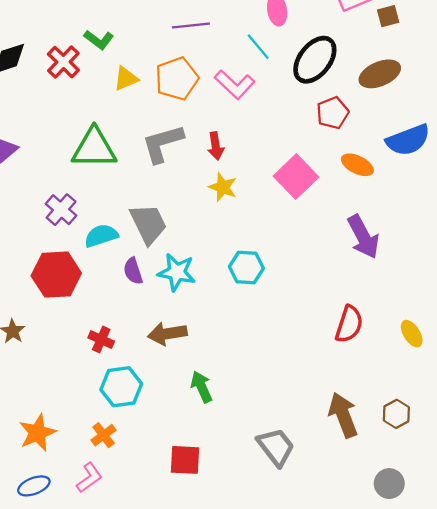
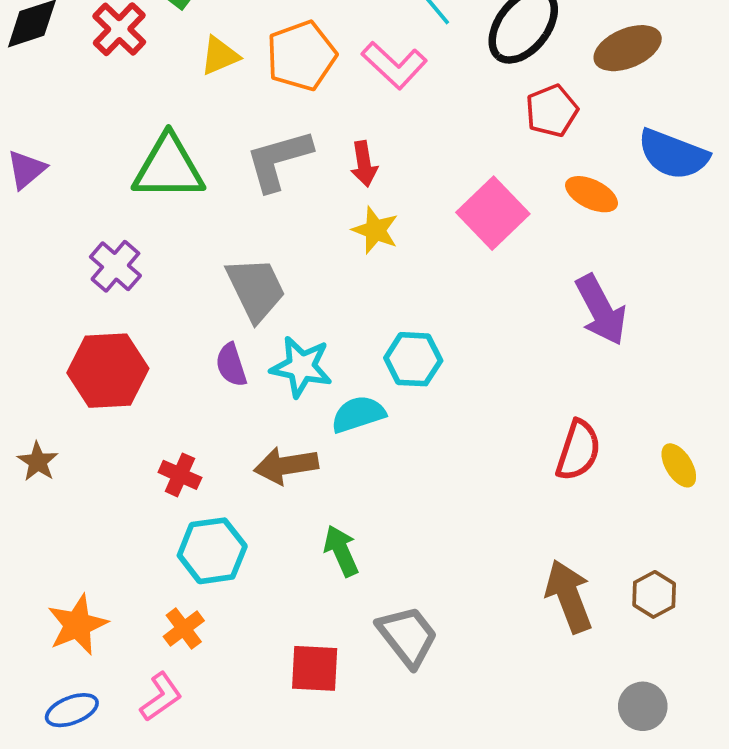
blue semicircle: (408, 140) -> (673, 154), turned 42
cyan semicircle: (101, 236) -> (358, 414), moved
gray trapezoid: (276, 447) -> (408, 636), moved

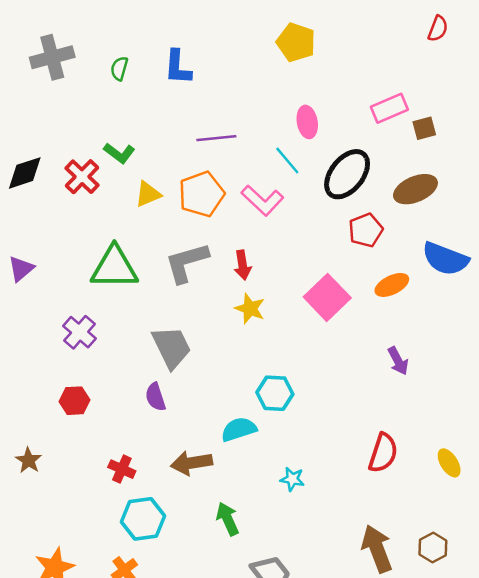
orange ellipse: (592, 194) -> (392, 285), turned -52
purple arrow: (601, 310) -> (398, 361), size x0.6
cyan star: (301, 367) -> (292, 479), moved, size x0.6
red hexagon: (108, 371) -> (75, 401), size x0.6

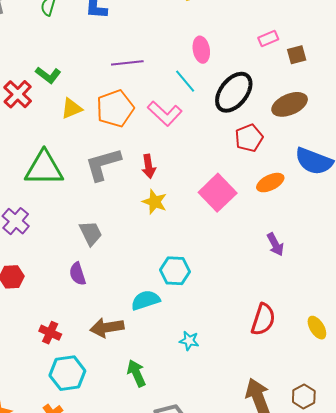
pink rectangle: (389, 108) -> (268, 38), size x0.7
gray trapezoid: (172, 347) -> (91, 233), size x0.7

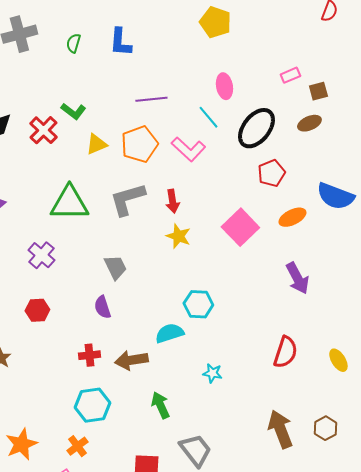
brown ellipse: (290, 104) -> (309, 123), moved, size x0.7
purple arrow: (275, 244) -> (297, 278), size x1.4
red cross: (50, 333) -> (89, 355), moved, turned -30

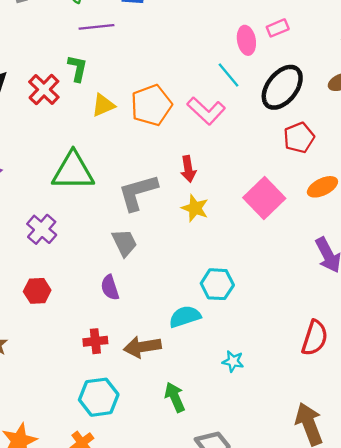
pink rectangle: (290, 75) -> (278, 28), moved
purple line: (151, 99) -> (96, 27), moved
green L-shape: (73, 111) -> (77, 68), turned -115
gray L-shape: (127, 199) -> (138, 192), moved

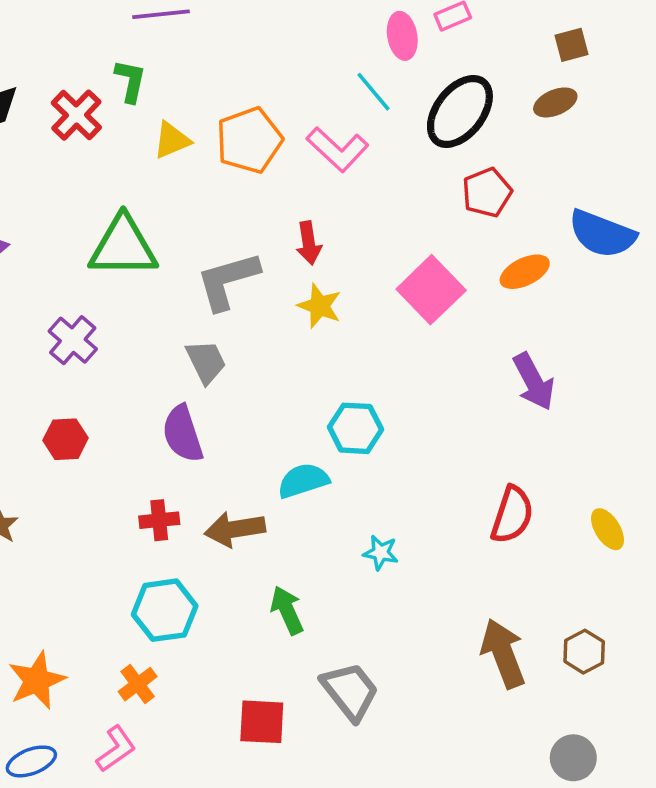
purple semicircle: (110, 288) -> (183, 434), size x1.4

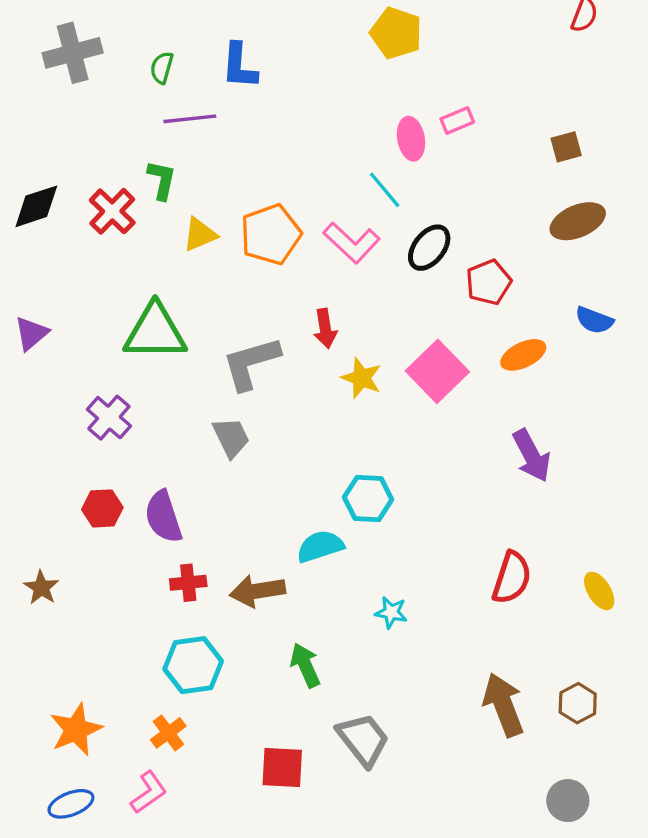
brown ellipse: (555, 102) -> (578, 221), moved, size x1.4
black ellipse: (460, 111) -> (429, 248), moved, size x0.7
blue semicircle: (602, 234) -> (594, 320), size x0.6
yellow star: (319, 306) -> (361, 378), moved
purple semicircle: (183, 434) -> (163, 517), moved

